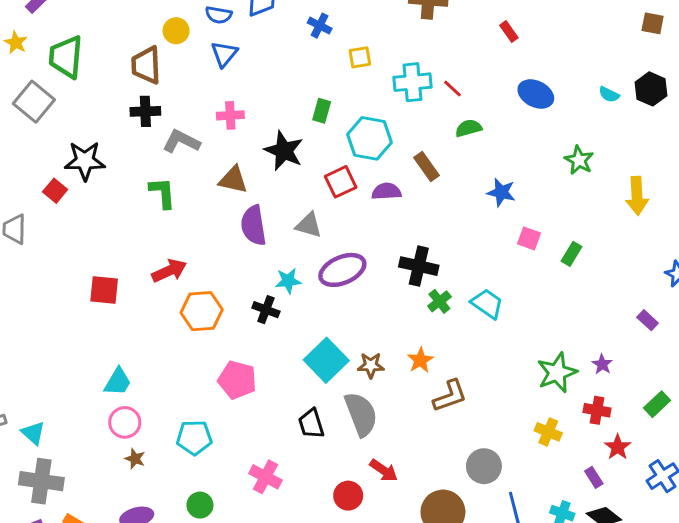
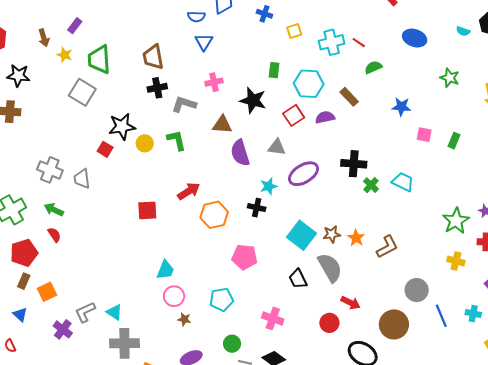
yellow circle: (176, 31) -> (145, 143), moved
orange star: (420, 360) -> (356, 238), moved

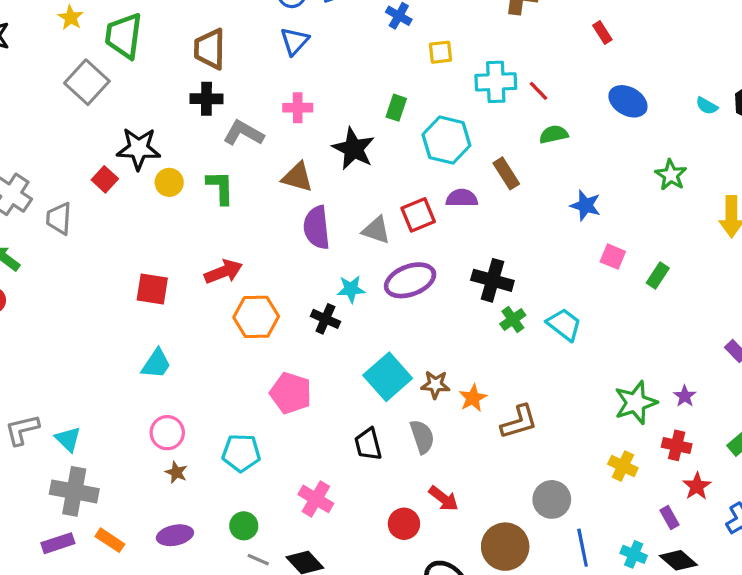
red square: (294, 115) -> (418, 215), moved
gray semicircle: (330, 268) -> (422, 437), size x0.7
cyan trapezoid: (165, 270) -> (156, 364), moved

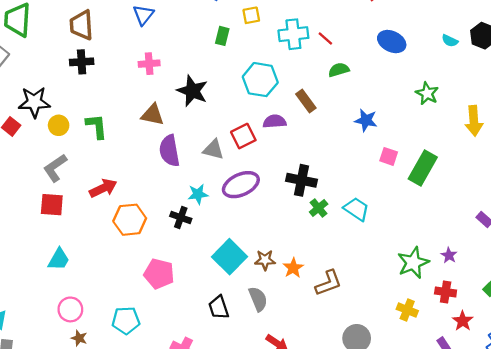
green rectangle: (396, 108) -> (222, 36), moved
gray L-shape: (243, 133) -> (55, 168), moved, turned -60
green rectangle: (658, 276) -> (423, 168), size x1.8

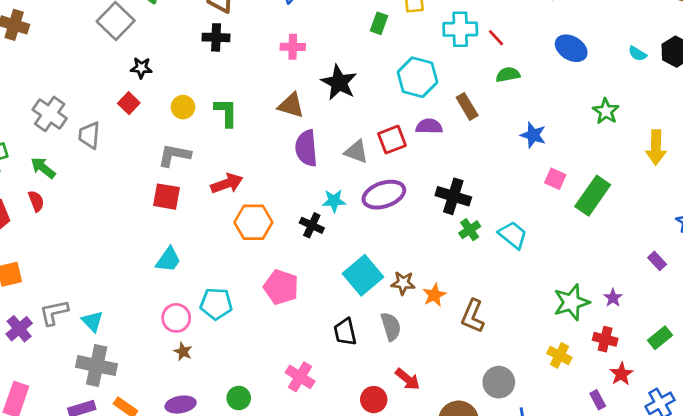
black star: (34, 102) -> (141, 68), moved, size x0.6
gray L-shape: (55, 168) -> (174, 155), turned 40
brown L-shape: (328, 283) -> (473, 316), turned 128
cyan pentagon: (126, 320) -> (216, 304), moved

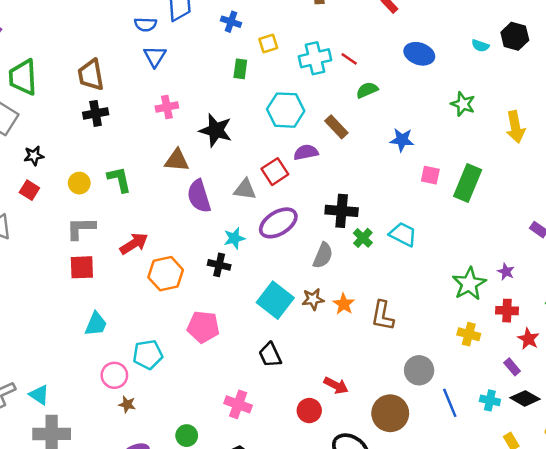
gray semicircle: (391, 327) -> (323, 255), moved, turned 52

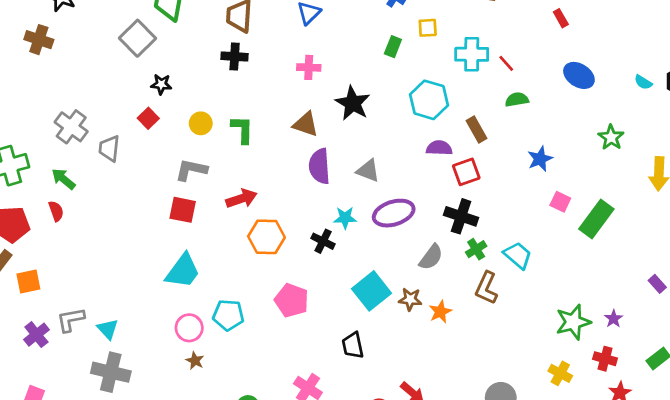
blue star: (402, 140) -> (540, 159), turned 30
red square: (275, 172) -> (466, 172), moved
brown L-shape: (383, 316) -> (486, 288), moved
cyan trapezoid: (96, 324) -> (183, 271), size x1.4

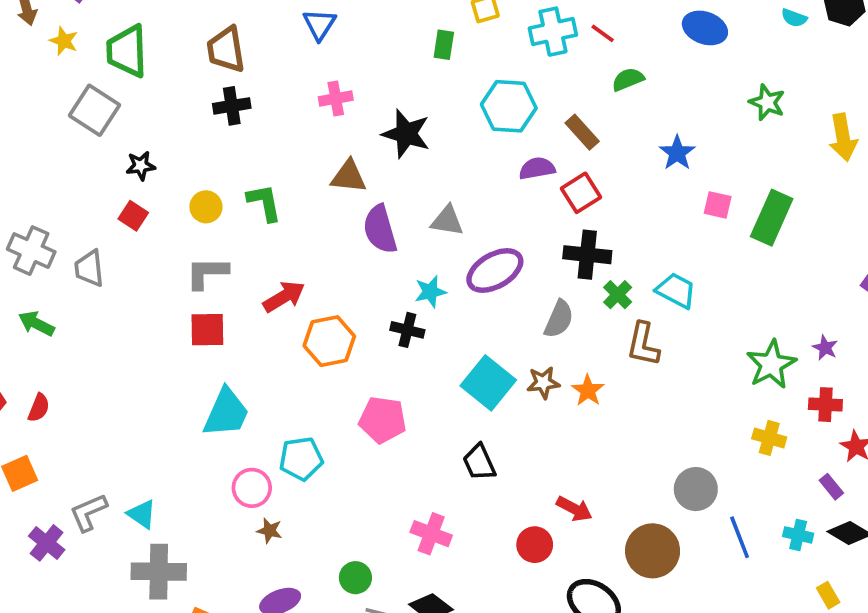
red semicircle: (56, 211) -> (39, 408), moved, turned 54

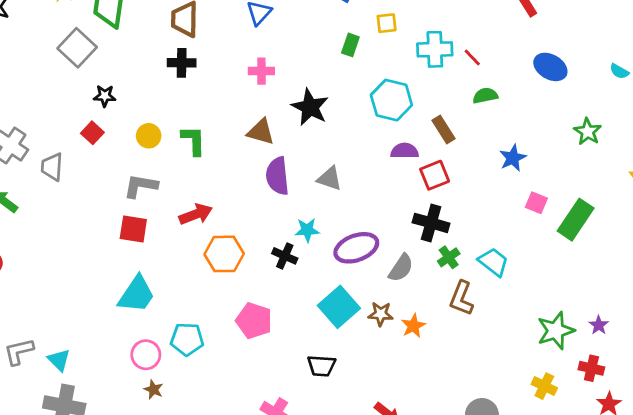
purple ellipse: (495, 270) -> (356, 248), moved
black trapezoid: (479, 462) -> (321, 366), turned -72

